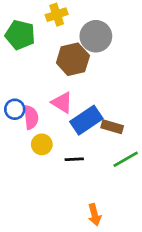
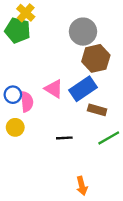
yellow cross: (57, 15) -> (26, 13), moved, turned -30
brown hexagon: (73, 59) -> (96, 58), moved
blue rectangle: (86, 120) -> (83, 89), moved
yellow circle: (42, 144) -> (15, 127), moved

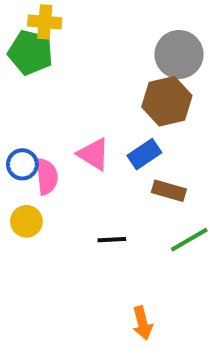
yellow cross: (26, 13) -> (45, 22), turned -36
gray circle: (83, 32) -> (179, 54), moved
blue rectangle: (83, 89) -> (144, 154), size x0.7

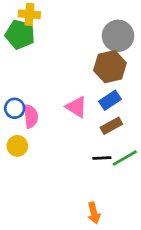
pink triangle: (94, 154) -> (76, 107), moved
blue rectangle: (144, 154) -> (110, 100), moved
brown rectangle: (169, 191) -> (111, 126), turned -45
black line: (112, 240) -> (102, 158), moved

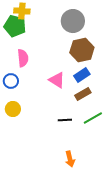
gray circle: (118, 36) -> (73, 21), moved
pink semicircle: (31, 116) -> (23, 58), moved
black line: (102, 158) -> (65, 120), moved

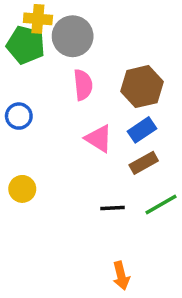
gray circle: (73, 21) -> (73, 36), moved
pink semicircle: (23, 58) -> (83, 85), moved
blue circle: (11, 81) -> (19, 116), moved

